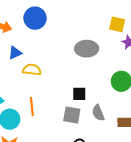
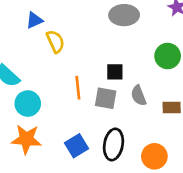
yellow semicircle: (32, 70) -> (55, 41), turned 60
orange line: (32, 107) -> (78, 88), moved

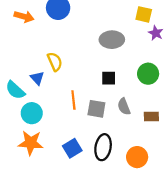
blue triangle: (34, 20) -> (37, 78), moved, turned -48
black square: (115, 72) -> (109, 78), moved

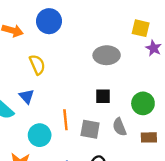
yellow semicircle: (55, 62) -> (37, 65), moved
green circle: (148, 74) -> (143, 103), moved
cyan circle: (32, 113) -> (40, 135), moved

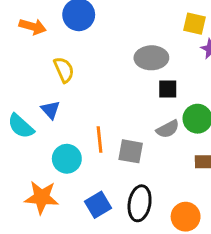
black square: (103, 96) -> (168, 89), moved
gray semicircle: (119, 127) -> (168, 129), moved, turned -96

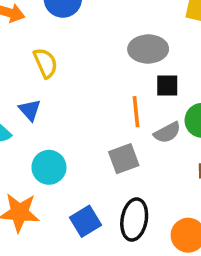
orange line: (99, 139) -> (136, 112), moved
gray square: (131, 151) -> (124, 159), turned -30

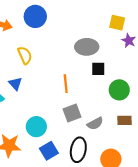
orange line: (136, 112) -> (66, 84), moved
gray semicircle: (167, 133) -> (95, 123), moved
cyan circle: (49, 167) -> (36, 127), moved

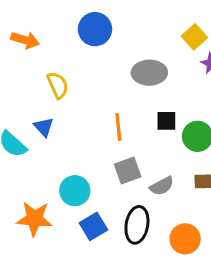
blue circle: (35, 16) -> (95, 29), moved
yellow square: (117, 23) -> (194, 37), turned 35
black square: (98, 69) -> (166, 121), moved

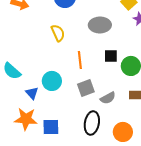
yellow semicircle: (58, 85) -> (58, 33), moved
blue triangle: (44, 127) -> (32, 93), moved
cyan circle: (75, 191) -> (52, 81), moved
blue square: (93, 226) -> (51, 127), moved, turned 30

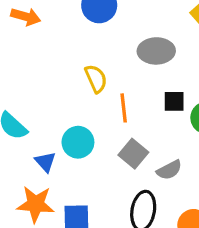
yellow semicircle: (58, 33) -> (96, 79), moved
gray square: (86, 88) -> (133, 154), turned -30

